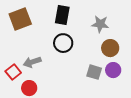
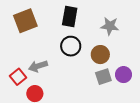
brown circle: (110, 48) -> (100, 55), moved
gray square: (94, 72) -> (103, 77), turned -35

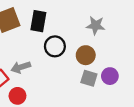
black rectangle: (70, 17) -> (38, 21), moved
gray square: (103, 77) -> (89, 78), turned 35

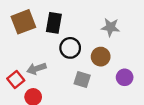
gray square: (89, 78) -> (82, 79), moved

